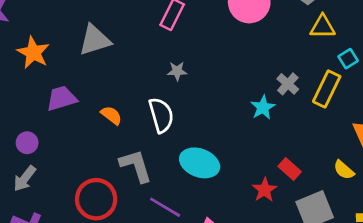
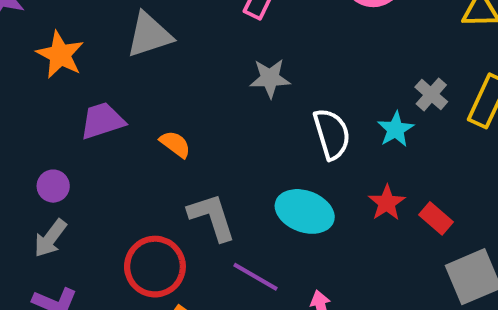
gray star: (177, 71) -> (270, 78), size x1.4
white semicircle: (161, 115) -> (332, 134), moved
red star: (265, 190) -> (387, 203), moved

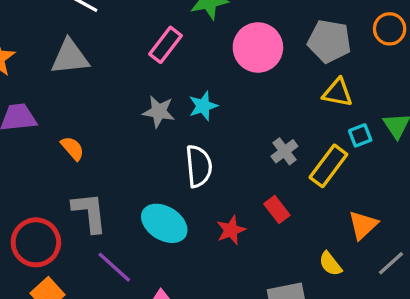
cyan star: (396, 129) -> (203, 106), moved
red rectangle: (436, 218) -> (277, 210), moved

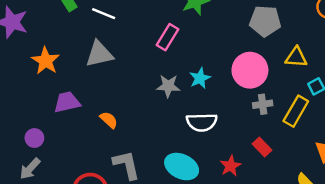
gray pentagon: (329, 41) -> (265, 21), moved
pink circle: (258, 47) -> (250, 70), moved
gray cross: (284, 151) -> (263, 104), turned 36
white semicircle: (199, 166) -> (202, 122), turned 100

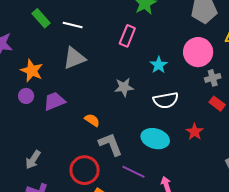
gray star: (168, 86) -> (124, 87), moved
orange semicircle: (109, 120) -> (92, 120), moved
purple circle: (34, 138) -> (26, 96), moved
red rectangle: (262, 147) -> (217, 104), moved

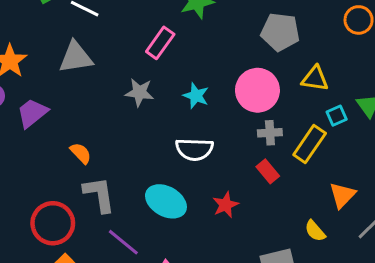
cyan star: (159, 65) -> (196, 96), turned -30
gray star: (124, 87) -> (139, 92), moved
purple trapezoid: (54, 101) -> (32, 113), turned -30

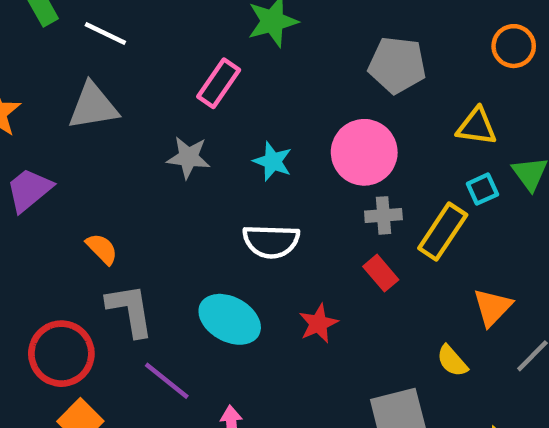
yellow triangle: (315, 79) -> (477, 127), moved

